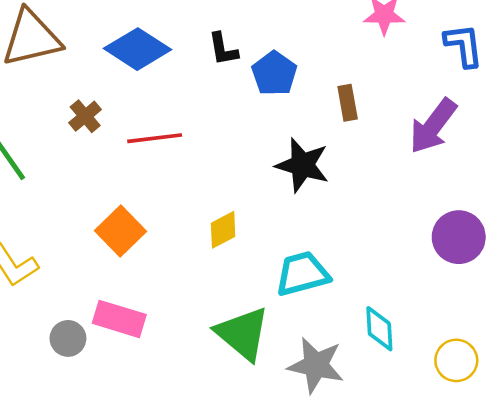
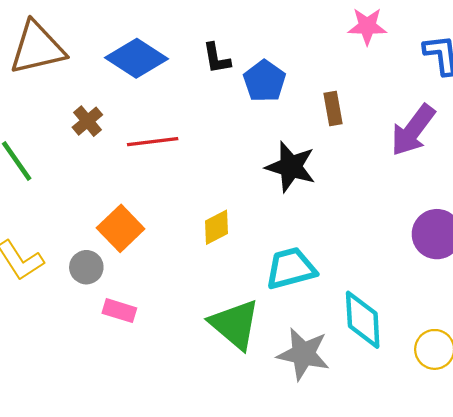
pink rectangle: (119, 319) -> (119, 311), size x0.7
cyan diamond: (379, 329) -> (363, 320), size x1.4
gray circle: (68, 338) -> (86, 267), moved

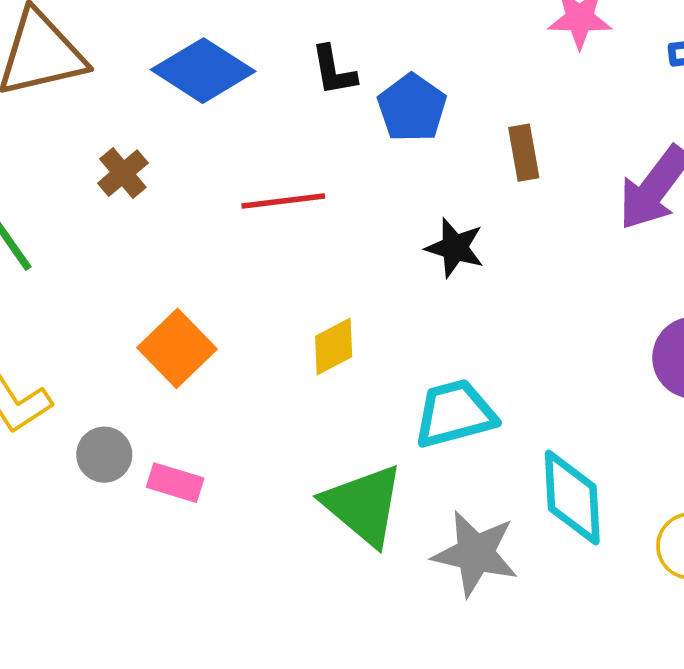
red line: (153, 142) -> (283, 201), moved
black star: (291, 167) -> (455, 248), size x0.7
gray circle: (86, 267) -> (104, 455), moved

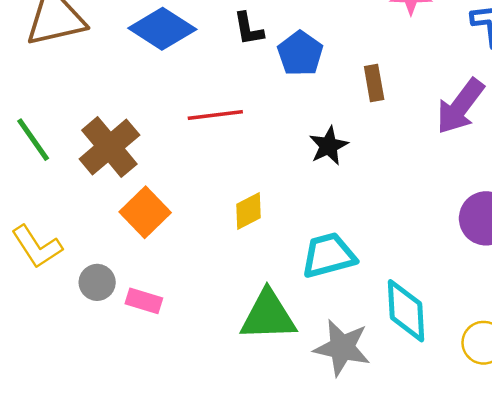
brown cross: (123, 173) -> (109, 147), moved, size x1.8
black star: (455, 248) -> (328, 146), turned 30
green triangle: (363, 505) -> (268, 316), turned -42

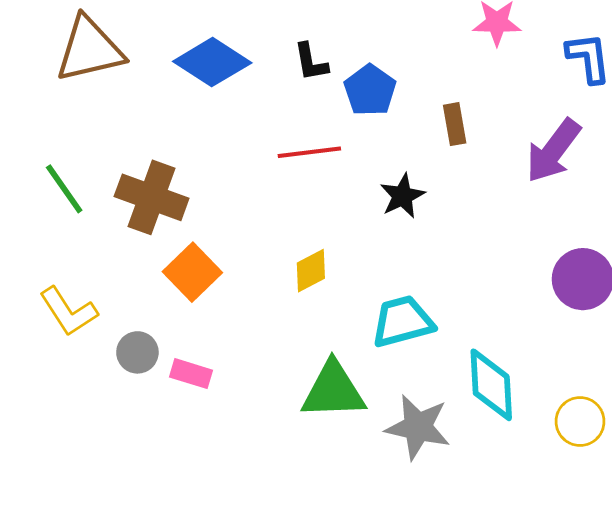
red line: (215, 115) -> (309, 152), moved
brown cross: (109, 147) -> (152, 197), turned -30

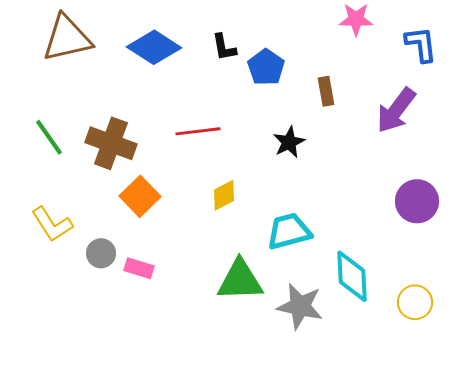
red line: (309, 152) -> (198, 131), moved

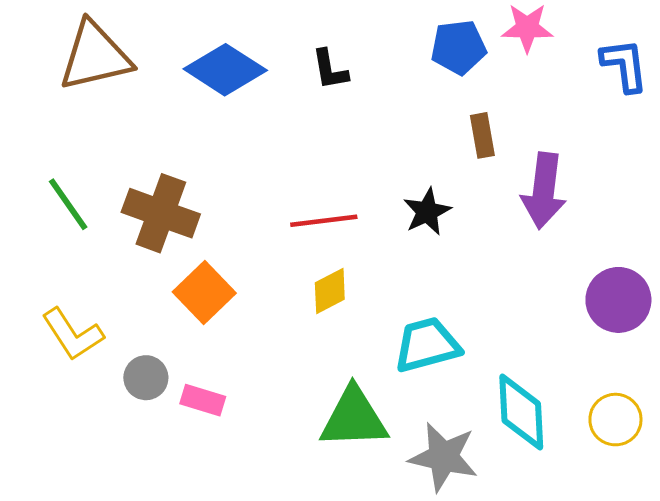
blue pentagon: (266, 67) -> (458, 47), moved, turned 30
purple arrow: (396, 110) -> (544, 191), moved, turned -30
red line: (198, 131) -> (324, 221), moved
yellow circle: (415, 302) -> (615, 420), moved

